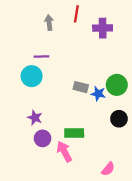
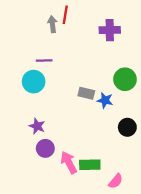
red line: (76, 14) -> (65, 15), moved
green circle: (117, 85) -> (125, 79), moved
green rectangle: (74, 133) -> (90, 165), moved

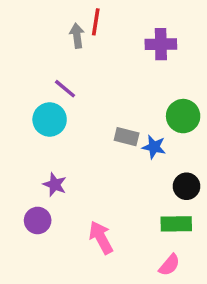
purple line: (44, 60) -> (65, 89), turned 42
purple circle: (45, 148) -> (38, 220), moved
green rectangle: (90, 165) -> (176, 224), moved

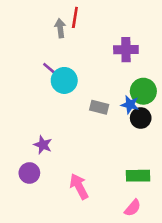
purple cross: (161, 44) -> (126, 50), moved
cyan circle: (50, 119) -> (64, 80), moved
blue star: (154, 147) -> (130, 105), moved
black circle: (187, 186) -> (141, 118), moved

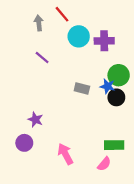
red line: (75, 17) -> (62, 14), turned -49
gray arrow: (60, 28) -> (39, 23), moved
cyan circle: (64, 80) -> (79, 36), moved
pink semicircle: (133, 208) -> (104, 164), moved

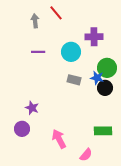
cyan circle: (79, 36) -> (71, 52), moved
purple line: (42, 57) -> (38, 52), turned -40
pink semicircle: (104, 164) -> (86, 155), moved

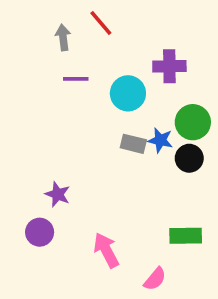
purple line: (38, 52) -> (76, 79), moved
blue star: (97, 78) -> (160, 140), moved

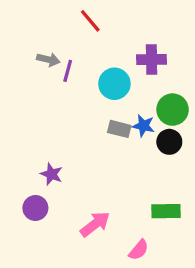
gray arrow: (63, 37) -> (48, 60), moved, turned 110
purple line: (76, 79) -> (68, 71), turned -75
pink arrow: (106, 250) -> (95, 224), turned 80

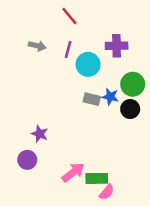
purple line: (68, 71) -> (68, 49), moved
green rectangle: (166, 211) -> (97, 178), moved

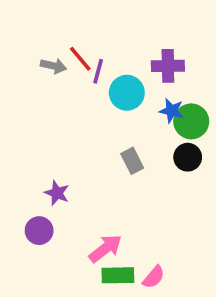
red line: (69, 16) -> (80, 59), moved
blue star: (110, 97) -> (172, 111), moved
gray rectangle: (92, 99) -> (132, 161), moved, turned 49
green rectangle: (97, 178) -> (118, 275), moved

